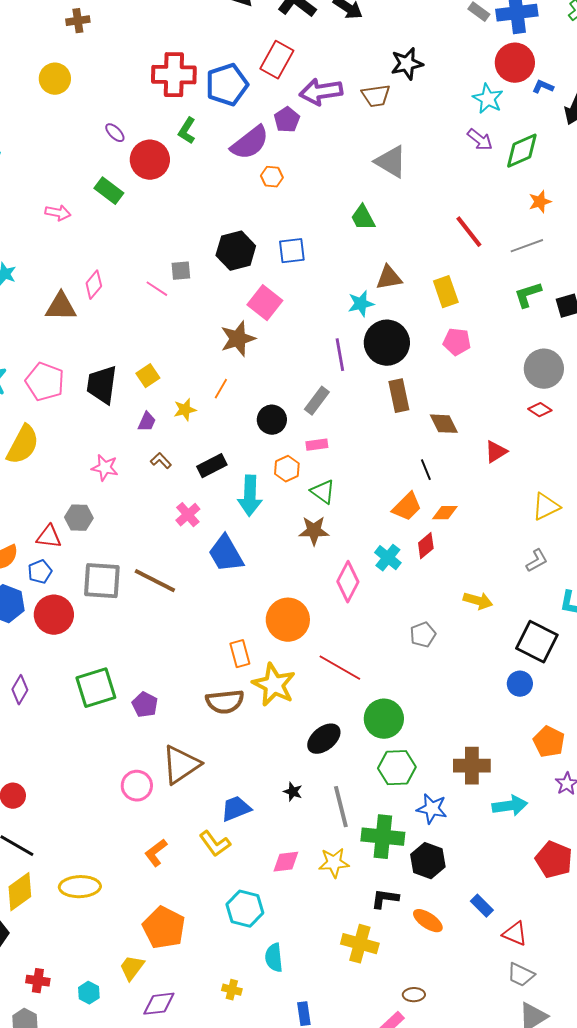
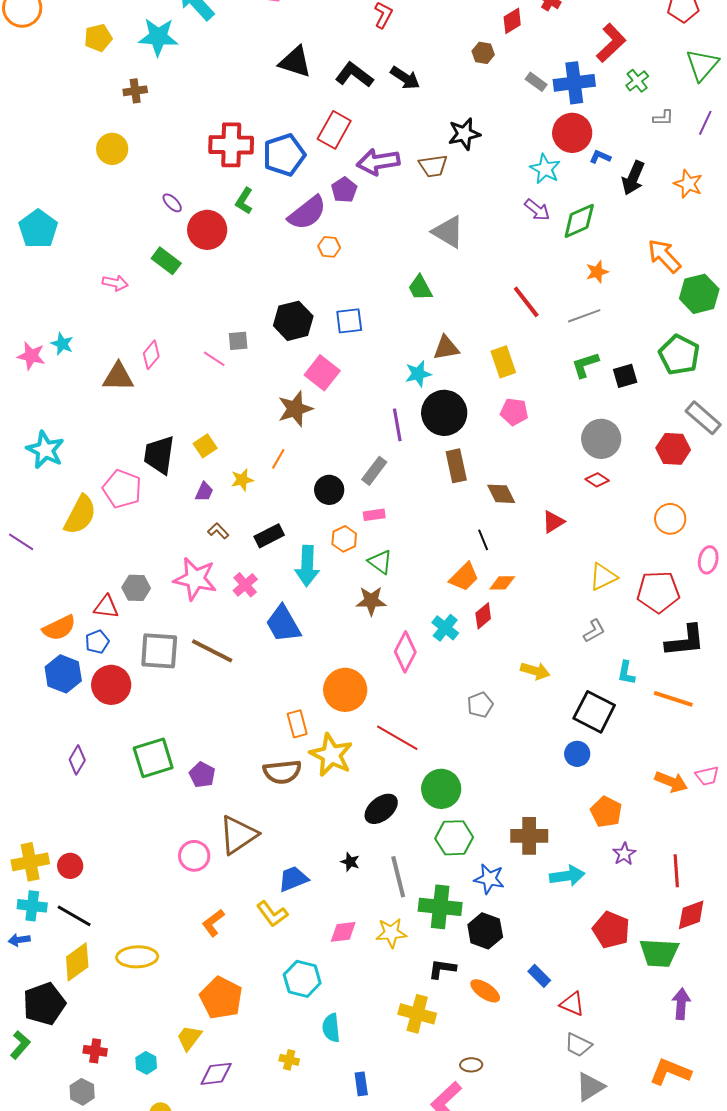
pink pentagon: (45, 382) -> (122, 489), moved
pink star: (105, 468) -> (195, 579), moved, size x1.6

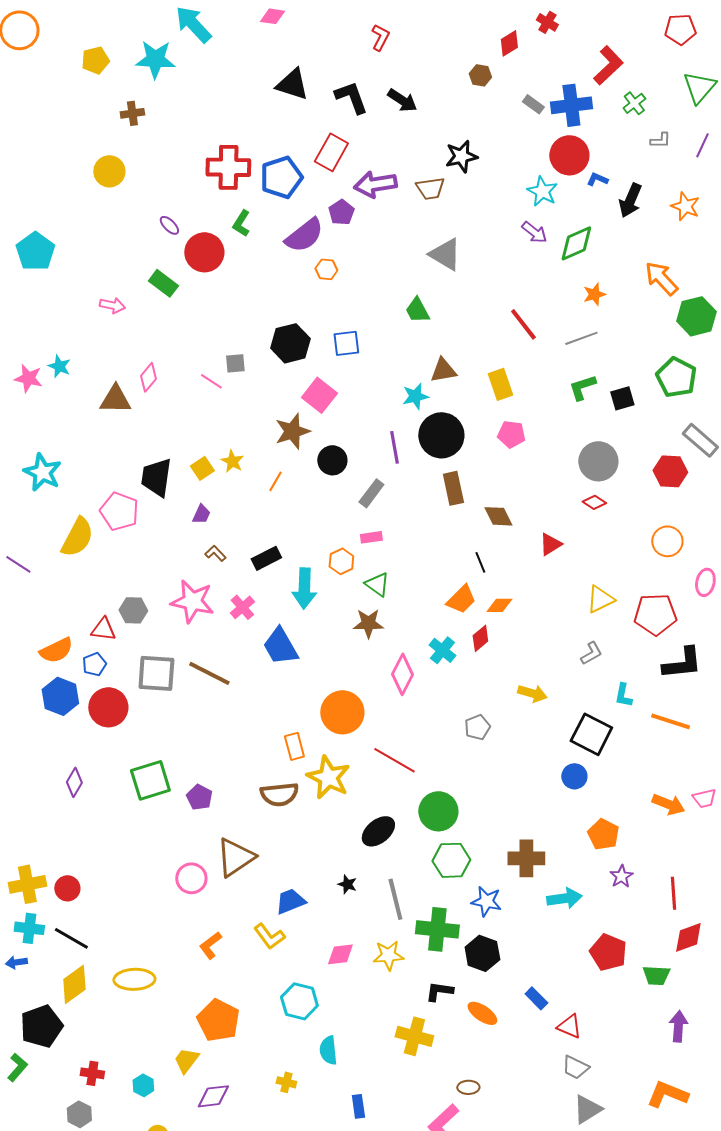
black L-shape: (354, 75) -> (351, 97), turned 33
yellow star: (242, 480) -> (232, 461), moved, turned -30
black circle: (329, 490) -> (332, 460), moved
green trapezoid: (659, 953) -> (656, 975), size x0.7

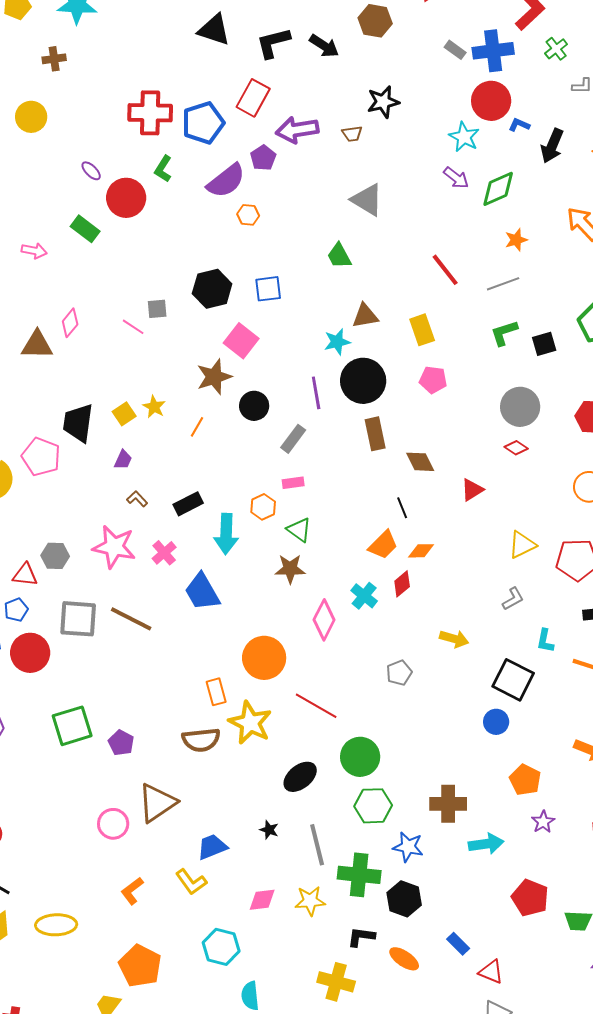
brown hexagon: (480, 75) -> (375, 21), moved, size x1.5
black L-shape: (351, 97) -> (273, 43), turned -84
brown trapezoid: (430, 188) -> (352, 134), size x0.7

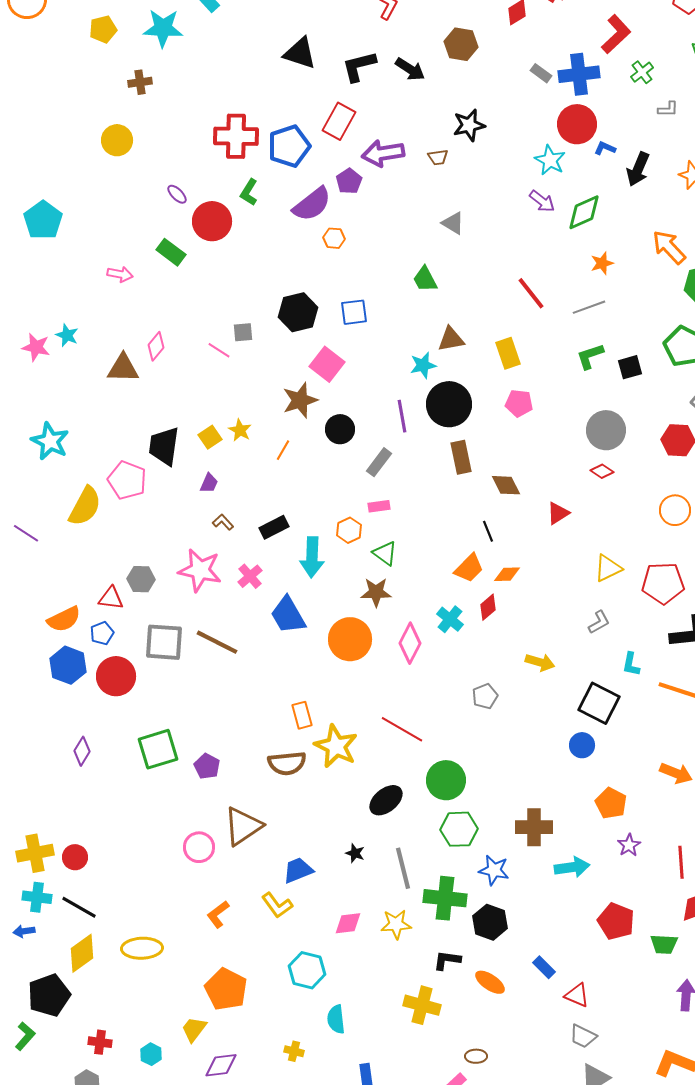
gray triangle: (367, 200) -> (453, 223), size x0.7
orange circle: (264, 658) -> (350, 639), moved

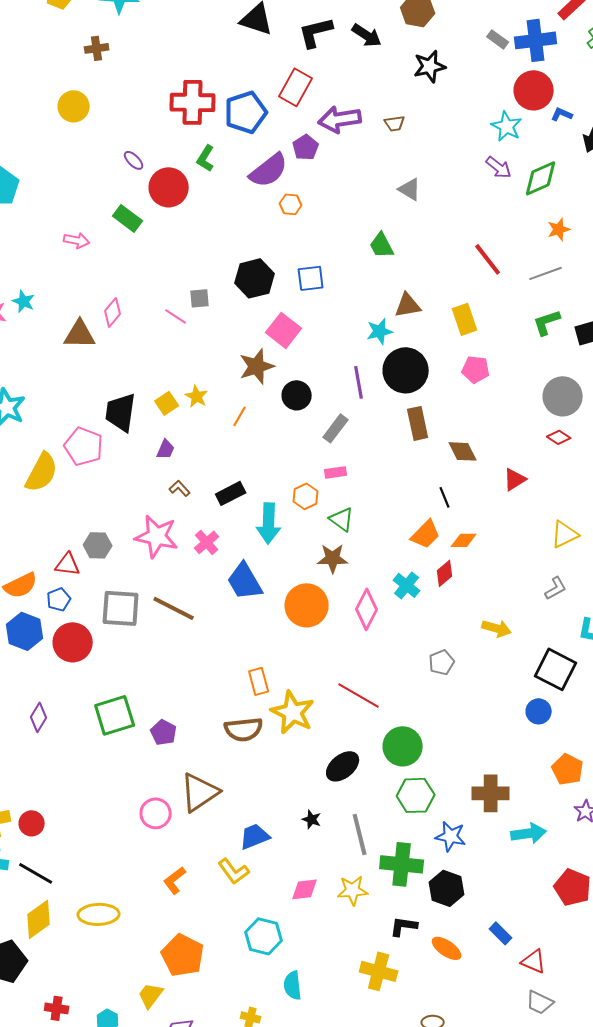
black star: (469, 125) -> (430, 66), moved

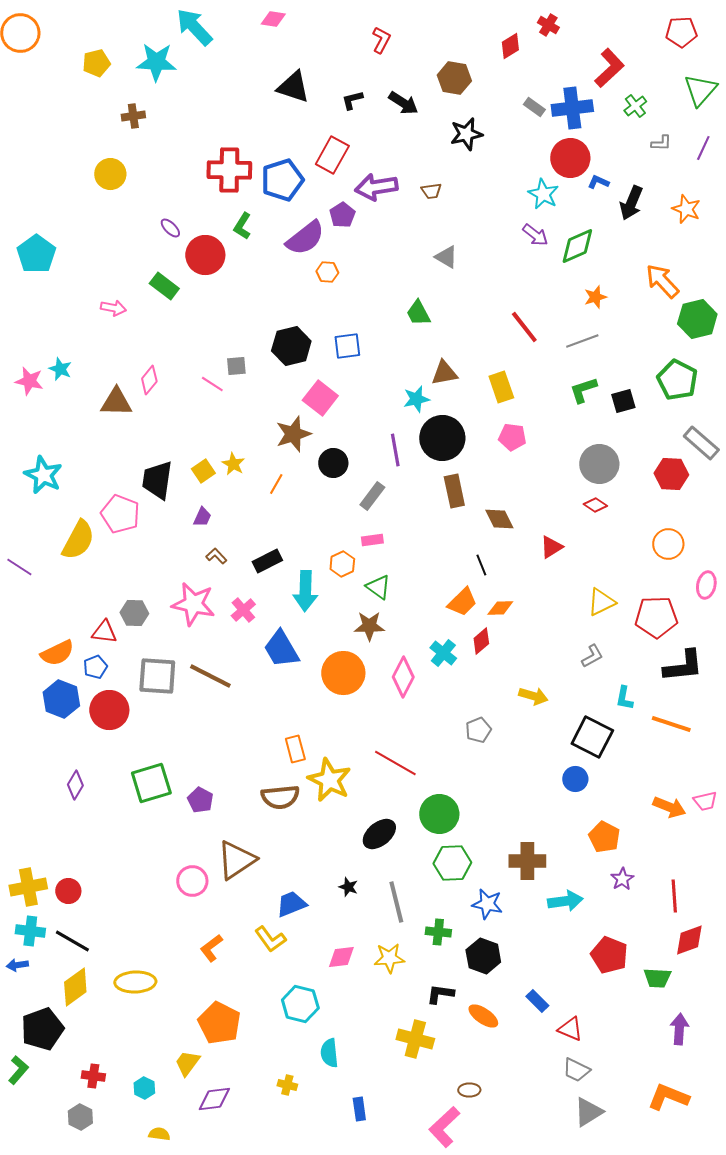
black L-shape: (316, 32) -> (352, 100), size x0.6
green cross: (402, 864) -> (438, 932), size x0.6

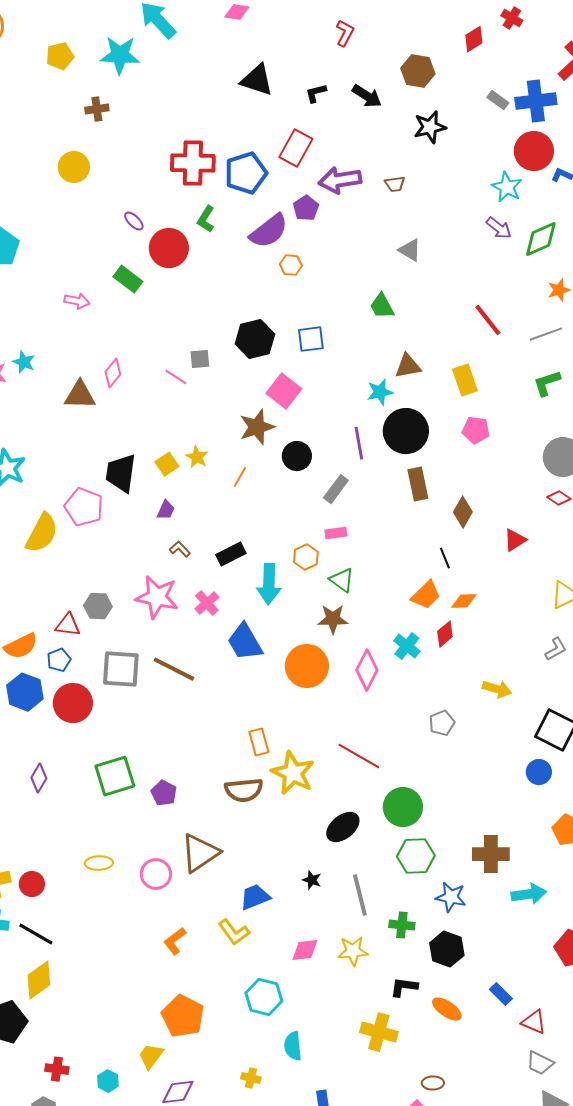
brown diamond: (499, 519) -> (463, 512), turned 56
yellow ellipse: (135, 982) -> (99, 863), moved, size x0.7

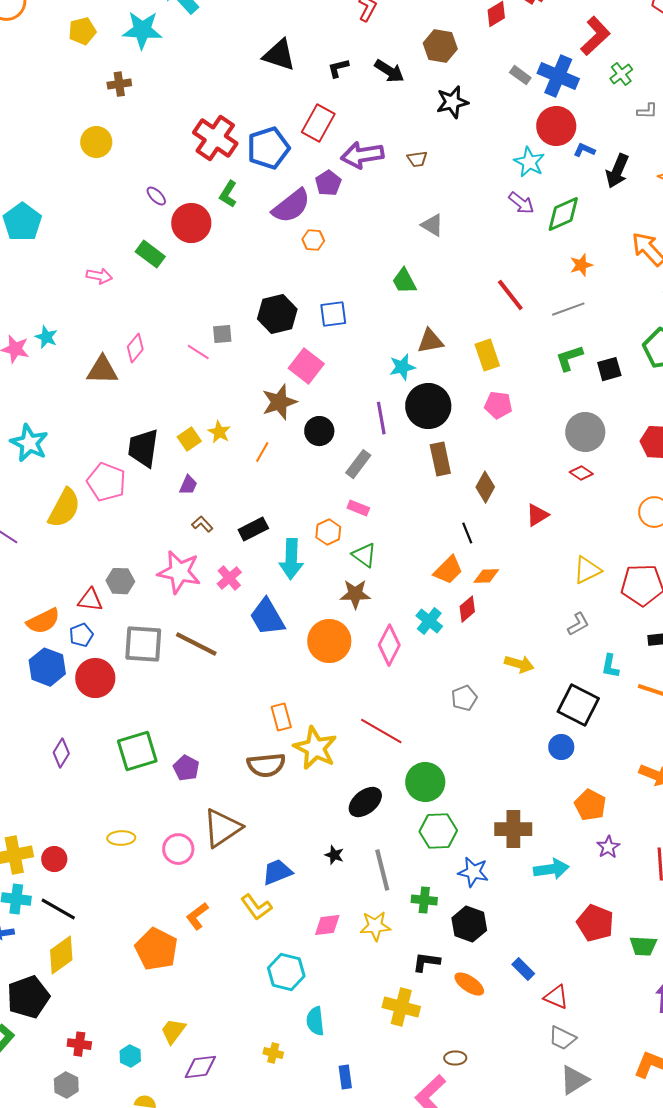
blue cross: (536, 101) -> (558, 76), turned 30
red cross: (193, 163) -> (215, 138), turned 33
pink rectangle: (336, 533) -> (358, 508), turned 30
orange pentagon: (183, 1016) -> (156, 949), moved

